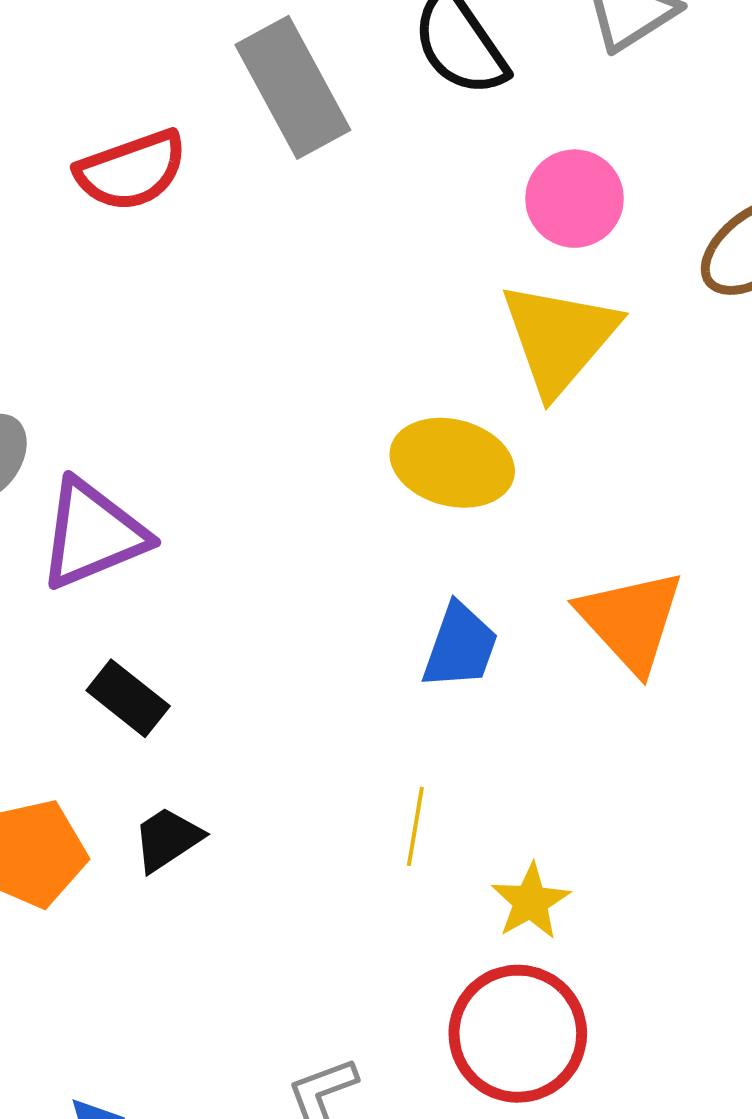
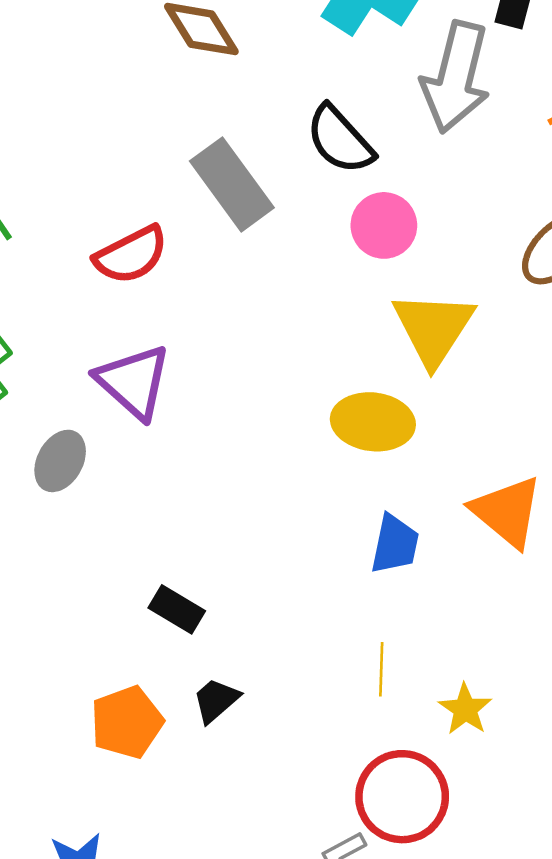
pink circle: (574, 199) -> (384, 225), moved
purple triangle: (93, 534) -> (133, 382), moved, turned -48
red circle: (518, 1034) -> (402, 797), moved

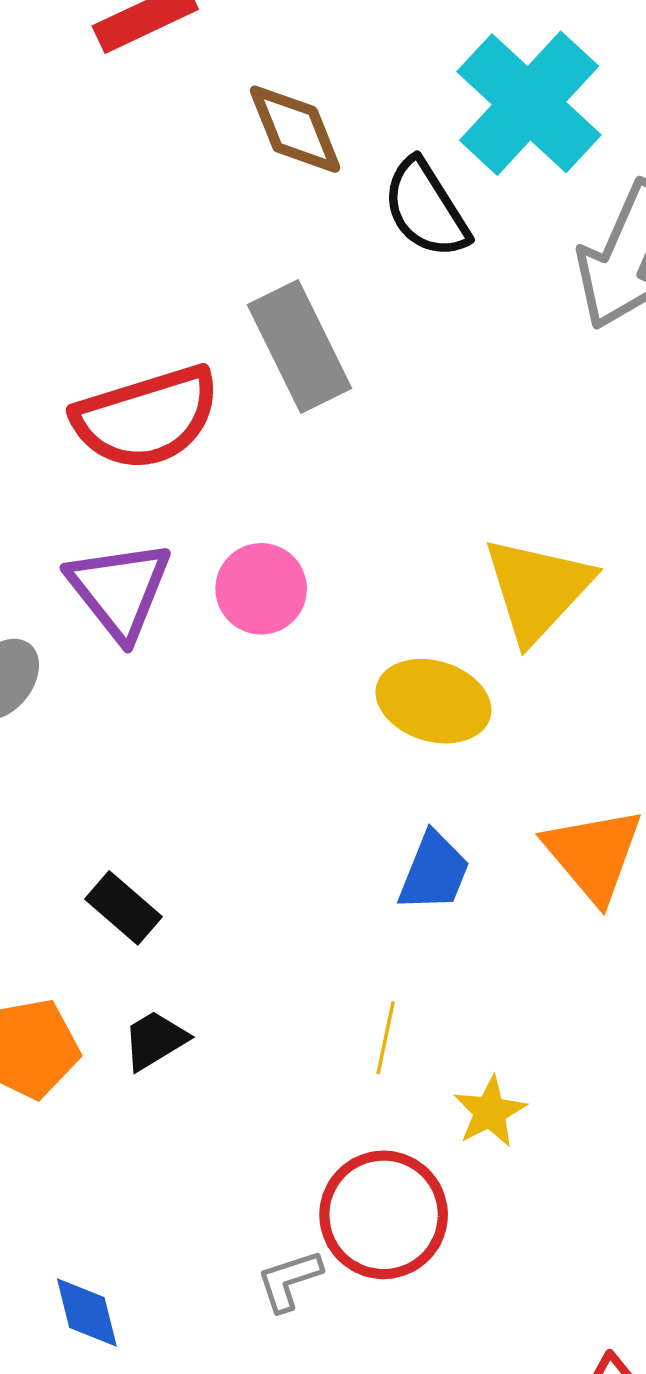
black semicircle: (340, 140) -> (426, 209), moved
pink circle: (384, 225) -> (261, 589), moved
red semicircle: (131, 255) -> (146, 418), size x1.4

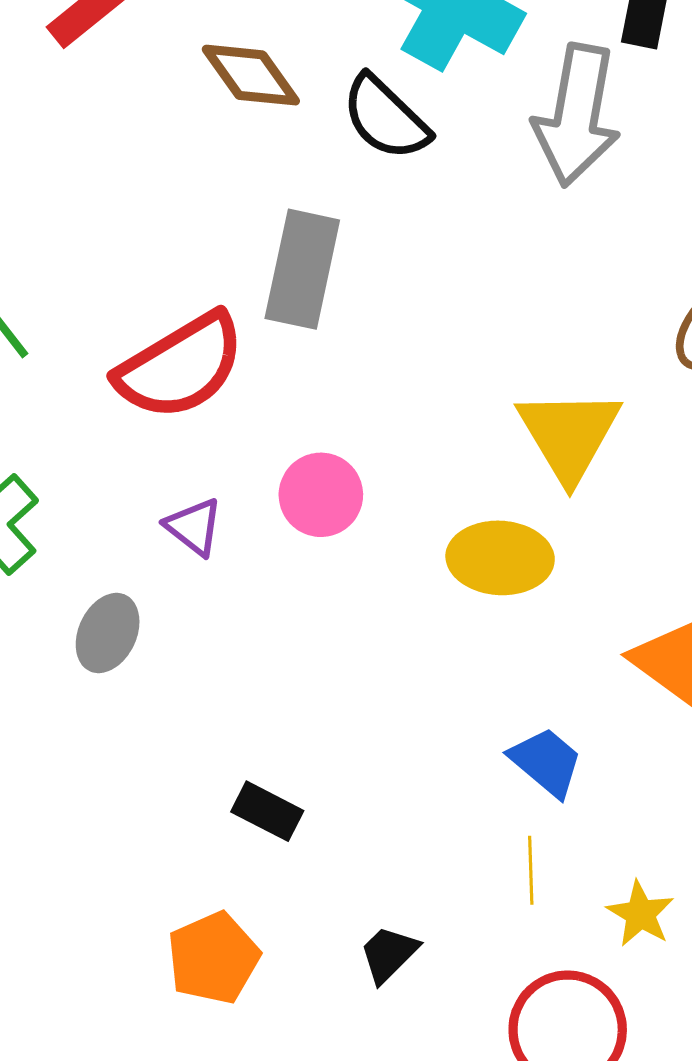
gray rectangle: (299, 347) -> (302, 269), turned 52
purple triangle: (119, 590) -> (194, 527), size x0.6
blue trapezoid: (434, 872) -> (546, 762), moved, turned -58
black trapezoid: (155, 1040) -> (389, 954), moved

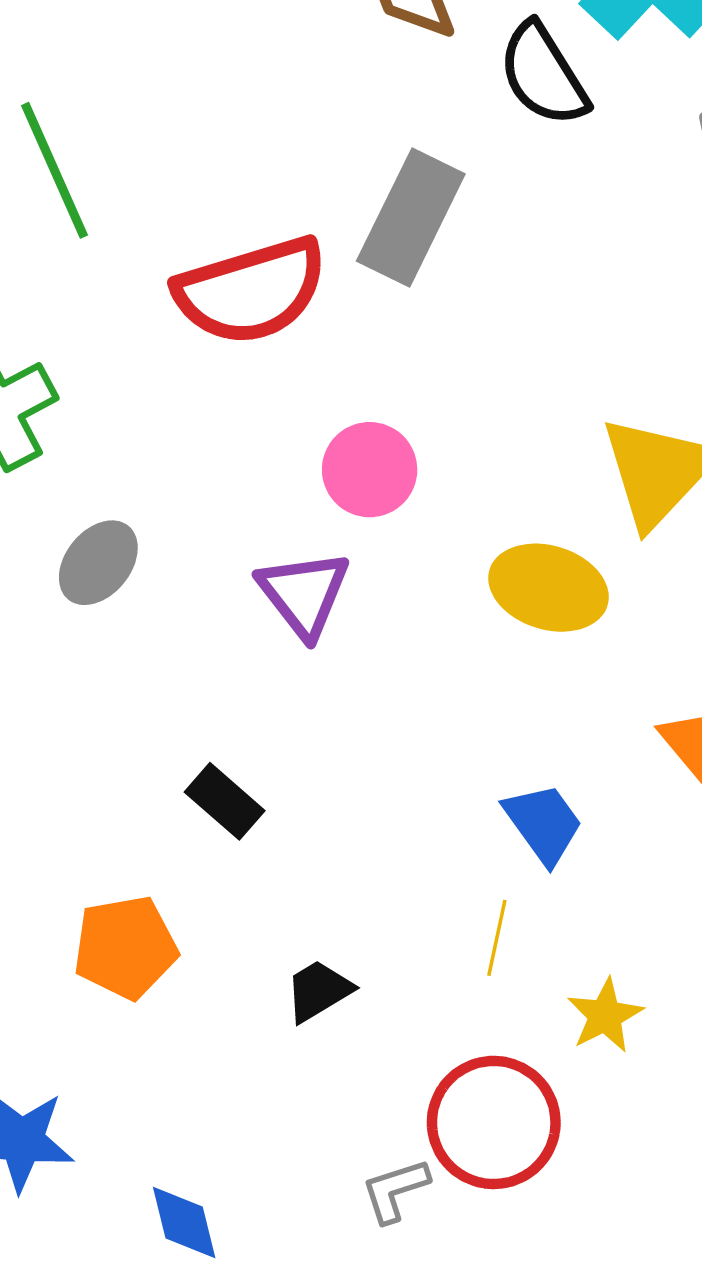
purple triangle: (194, 527) -> (304, 594), moved, size x1.4

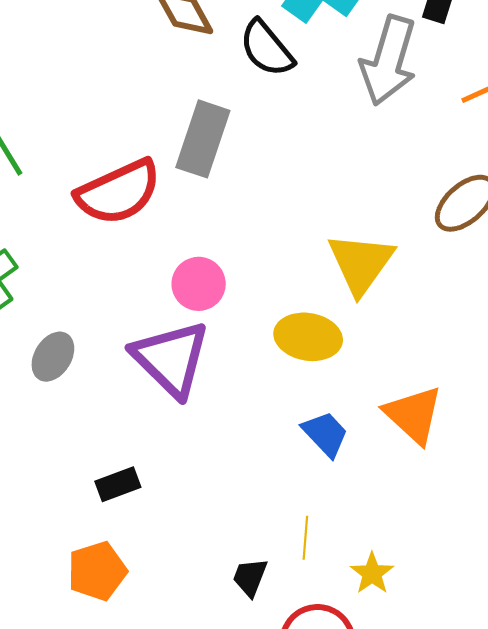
purple triangle: (304, 594) -> (171, 359), size x1.5
black rectangle: (225, 801) -> (118, 484), moved, turned -54
blue trapezoid: (543, 824) -> (325, 434), moved
black trapezoid: (319, 991) -> (250, 577), moved, turned -30

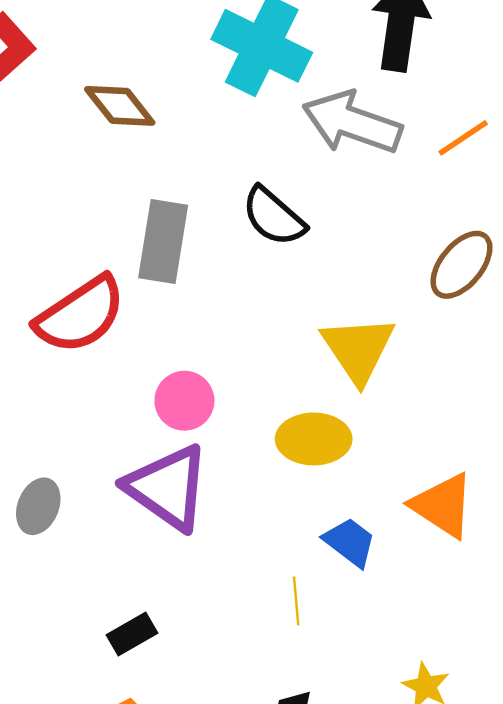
black semicircle: (267, 48) -> (274, 217), moved
gray arrow: (389, 61) -> (352, 123), turned 102
yellow line: (305, 538) -> (296, 601), moved

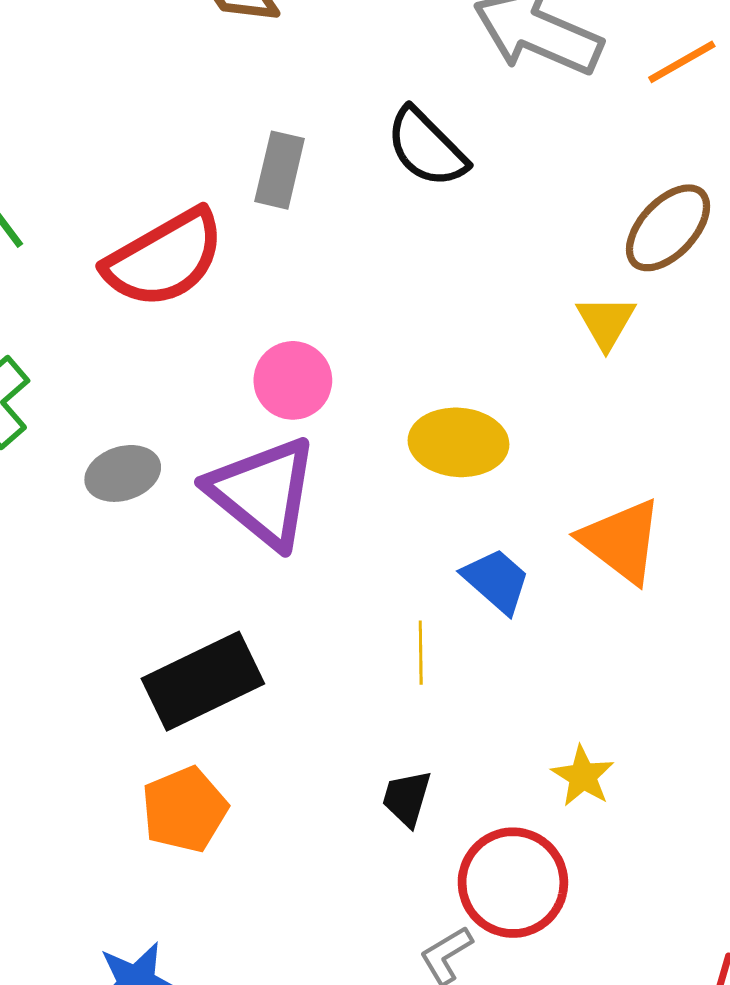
gray rectangle: (163, 241) -> (280, 170), size x0.7
yellow triangle: (358, 349) -> (606, 322), moved, size x0.6
gray ellipse: (38, 506) -> (123, 473), moved, turned 46
black rectangle: (132, 634) -> (203, 681), size x1.8

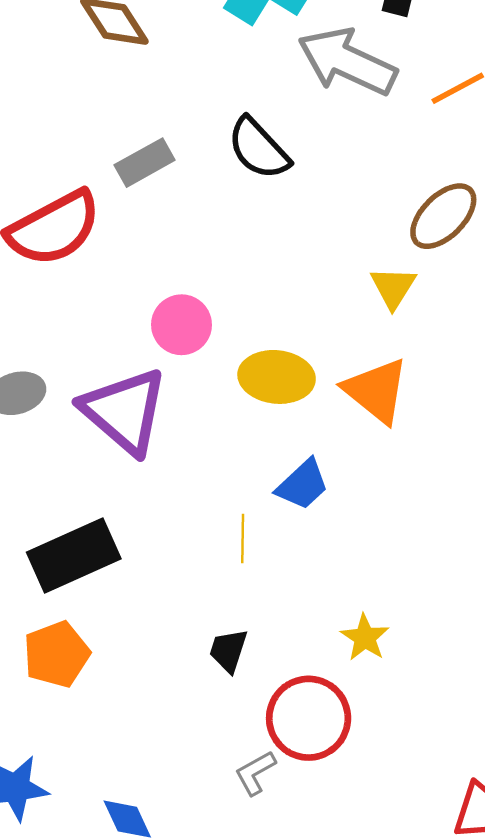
gray rectangle: (280, 170) -> (145, 163), turned 46
pink circle: (293, 380) -> (182, 325), moved
orange triangle: (621, 541) -> (376, 391), moved
blue trapezoid: (496, 581) -> (303, 485), turned 94

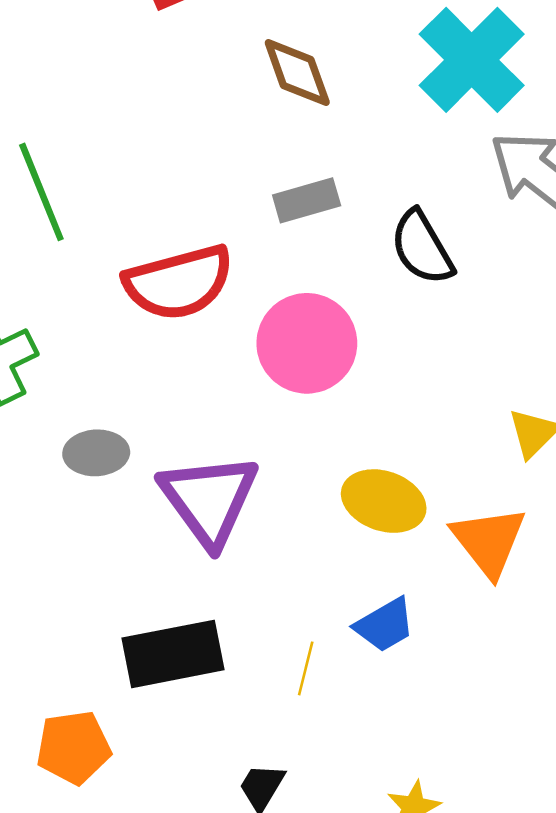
gray rectangle: (145, 163) -> (307, 200), moved
pink circle: (182, 325) -> (307, 343), moved, size x1.5
black rectangle: (74, 555) -> (173, 654), moved

